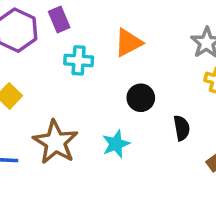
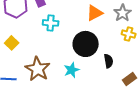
orange triangle: (128, 43) -> (95, 13), moved
black circle: (141, 98) -> (86, 44), size x1.6

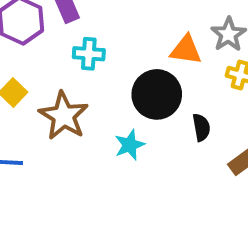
orange triangle: (95, 13) -> (186, 50), moved, turned 36
brown star: (38, 69) -> (64, 116), moved

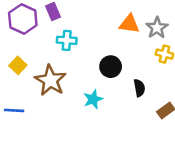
orange triangle: (186, 50) -> (129, 24), moved
black circle: (157, 94) -> (111, 67), size x0.7

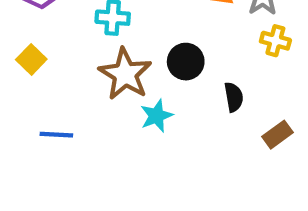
brown star: (50, 80) -> (125, 74), moved
blue line: (14, 110) -> (56, 135), moved

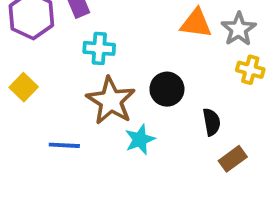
blue line: (56, 135) -> (64, 145), moved
brown rectangle: (278, 135) -> (233, 159), moved

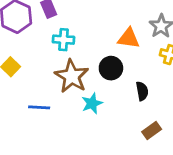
orange triangle: (196, 23) -> (129, 38), moved
brown rectangle: (233, 159) -> (152, 130), moved

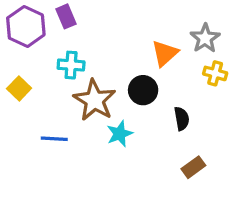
orange triangle: (129, 38) -> (165, 53), turned -50
cyan cross: (64, 40) -> (71, 65), moved

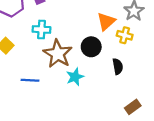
yellow cross: (215, 73) -> (125, 35), moved
brown rectangle: (193, 167) -> (133, 107), moved

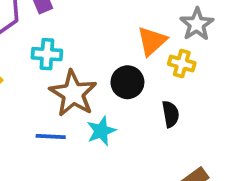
blue line: (30, 80) -> (51, 137), moved

